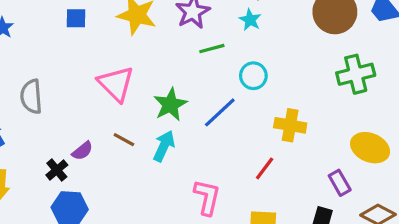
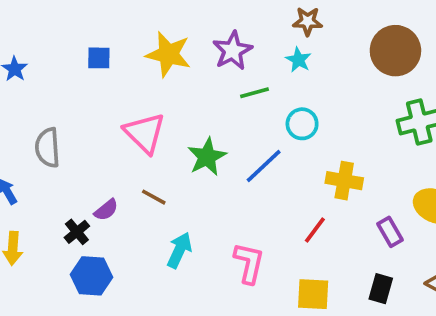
cyan arrow: (164, 146) -> (179, 250), moved
purple rectangle: (340, 183) -> (390, 232), moved

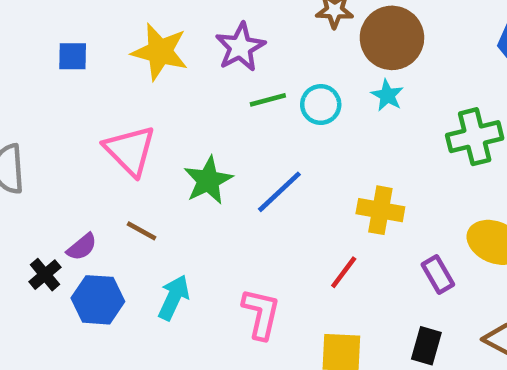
brown circle: (395, 51) -> (392, 38), moved
cyan star: (298, 60) -> (387, 95), moved
cyan circle: (302, 124) -> (321, 105), moved
blue hexagon: (92, 276) -> (98, 300), moved

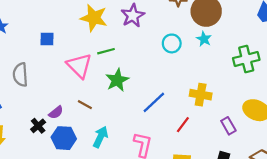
blue square: (73, 56) -> (47, 39), moved
green line: (268, 100) -> (106, 51), moved
blue line: (279, 192) -> (154, 102), moved

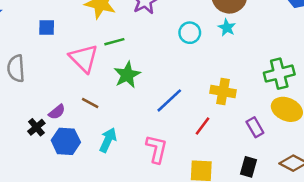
green cross: (246, 59) -> (279, 74), moved

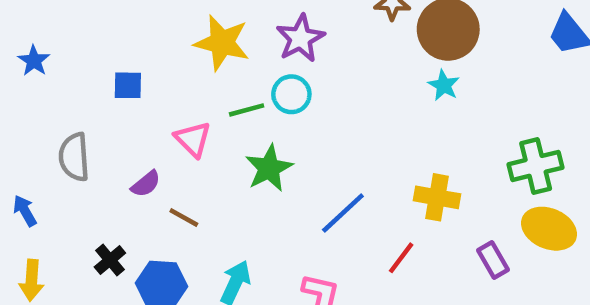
cyan circle: (190, 33) -> (291, 94), moved
pink triangle: (84, 58) -> (193, 139), size x0.7
brown line: (90, 103) -> (184, 217), moved
purple semicircle: (57, 112) -> (146, 184), moved

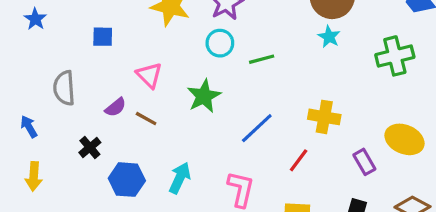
green line: (247, 110) -> (262, 59), moved
green cross: (536, 166) -> (395, 56), moved
brown line: (184, 217) -> (146, 119), moved
black cross: (110, 260) -> (90, 147), moved

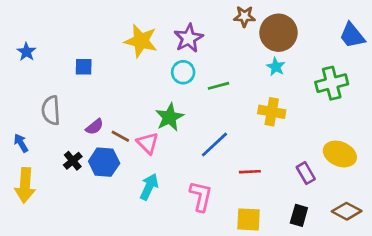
pink triangle: (149, 75) -> (148, 143), moved
yellow cross: (324, 117) -> (272, 112), moved
red line: (299, 160) -> (250, 172), turned 50
yellow arrow: (34, 176) -> (25, 185), size x1.4
blue hexagon: (127, 180) -> (104, 162), moved

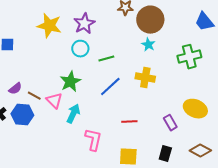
blue line: (214, 144) -> (110, 87), moved
cyan arrow: (149, 187) -> (73, 114), moved

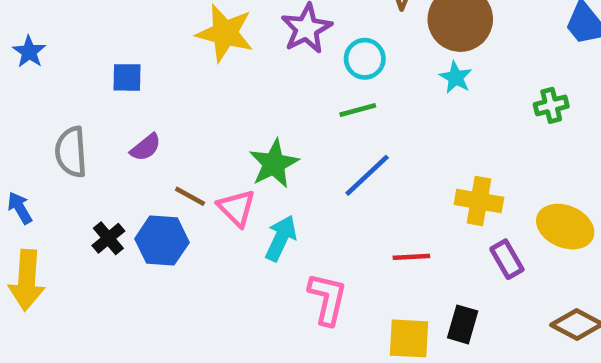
cyan circle: (80, 49) -> (365, 59), moved
green cross: (189, 57) -> (551, 105), size x0.6
yellow cross: (145, 78) -> (479, 201), moved
purple semicircle: (15, 89) -> (146, 147), moved
black rectangle: (165, 154) -> (463, 324), moved

